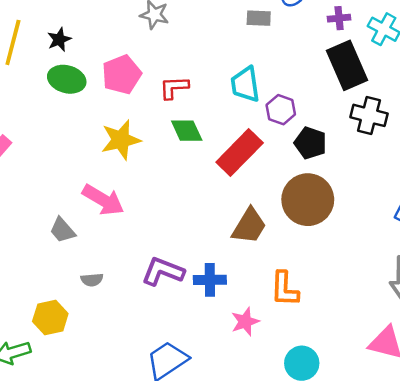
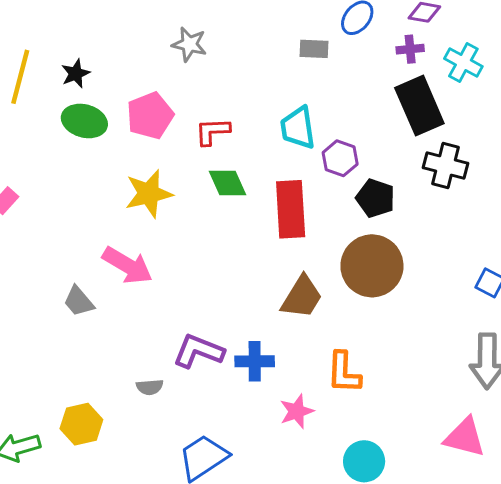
red rectangle: (240, 152) -> (291, 209), turned -48
gray semicircle: (92, 280) -> (150, 387), moved
yellow hexagon: (50, 317) -> (81, 424), moved

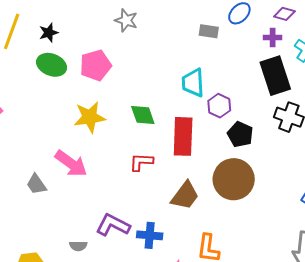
red L-shape: (212, 131) -> (141, 162), moved

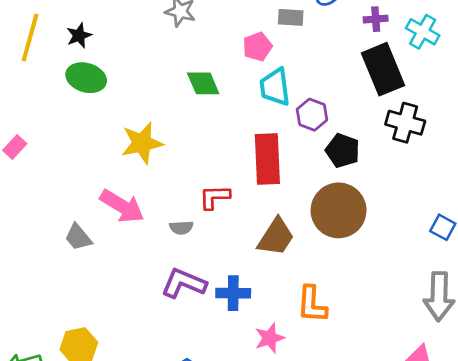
pink pentagon: (96, 65) -> (257, 47), moved, size x0.7
green diamond: (143, 115) -> (203, 83), moved
gray semicircle: (78, 246) -> (181, 228), moved

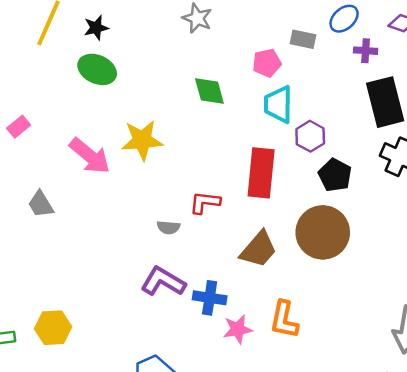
purple cross: (376, 19) -> (366, 51), moved
pink arrow: (122, 206) -> (90, 156), moved
gray trapezoid: (78, 237) -> (41, 204), moved
pink star: (270, 338) -> (238, 329), moved

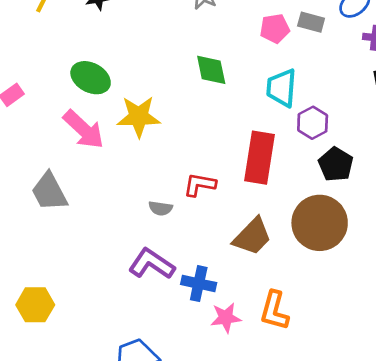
pink pentagon: (267, 63) -> (275, 29), moved
green ellipse: (97, 69) -> (91, 78), moved
gray trapezoid: (41, 204) -> (49, 192), moved, size x1.4

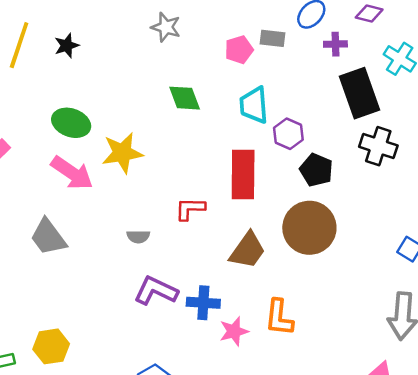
gray semicircle: (161, 208) -> (138, 237), moved

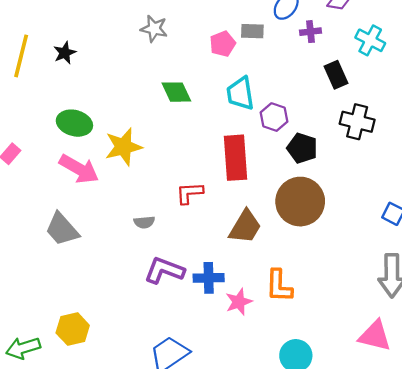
black rectangle: (359, 93) -> (336, 75), size x0.6

